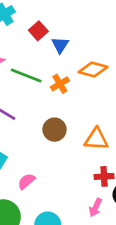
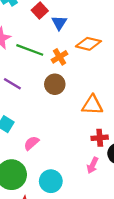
brown circle: (54, 130) -> (55, 84), moved

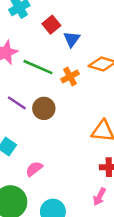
brown circle: (55, 84) -> (44, 108), moved

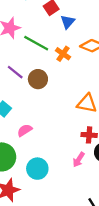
orange cross: (70, 76) -> (63, 54), turned -32

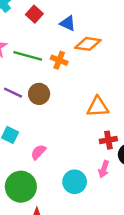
blue triangle: (68, 22) -> (68, 23), moved, turned -32
cyan circle: (37, 169) -> (75, 182), moved

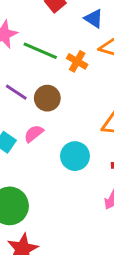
pink semicircle: (38, 152) -> (34, 134), moved
cyan circle: (75, 182) -> (75, 156), moved

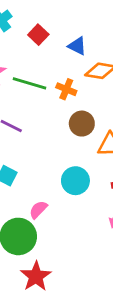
brown circle: (47, 98) -> (82, 124), moved
pink semicircle: (34, 134) -> (38, 210), moved

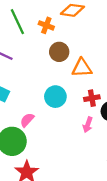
green line: (29, 83) -> (17, 22), turned 50

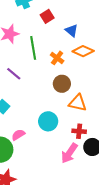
pink arrow: (88, 125) -> (69, 153), size x1.5

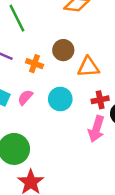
orange cross: (57, 58) -> (34, 64), moved
pink semicircle: (18, 135) -> (25, 97), moved

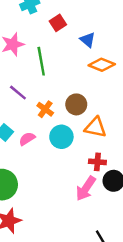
cyan circle: (60, 99) -> (61, 137), moved

